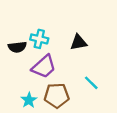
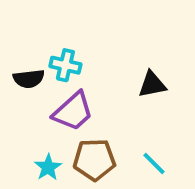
black triangle: (79, 42) -> (152, 84), moved
cyan line: (91, 83) -> (154, 163), moved

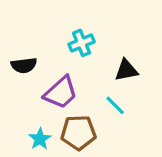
cyan cross: (65, 65) -> (82, 43), moved, turned -35
cyan line: (154, 163) -> (115, 105), moved

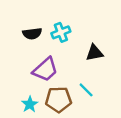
black semicircle: (24, 65) -> (32, 34), moved
cyan line: (115, 105) -> (86, 90), moved

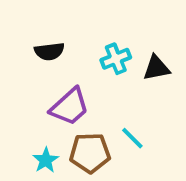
cyan cross: (61, 32) -> (116, 59), moved
black triangle: (94, 53) -> (156, 68), moved

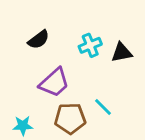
black semicircle: (49, 51) -> (39, 40), turned -30
cyan star: (46, 160) -> (23, 126), moved, turned 30

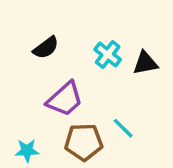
cyan cross: (90, 45) -> (108, 54), turned -30

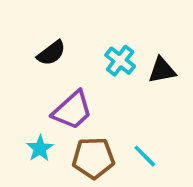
cyan line: (123, 128) -> (145, 156), moved
cyan star: (27, 151) -> (40, 148), moved, turned -30

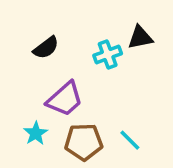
cyan cross: (120, 61) -> (108, 55), turned 32
black triangle: (162, 70) -> (140, 37), moved

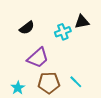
cyan star: (36, 133) -> (18, 88), moved

